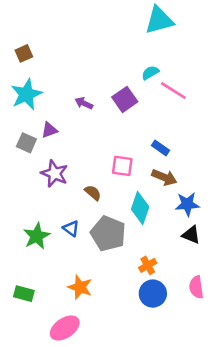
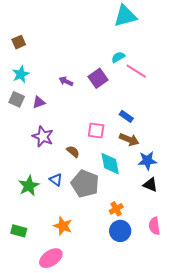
cyan star: (26, 94) -> (21, 74), size x0.7
gray square: (26, 143) -> (17, 99), moved
cyan diamond: (140, 208) -> (110, 164), turned -30

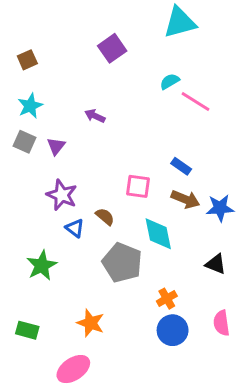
purple square: (98, 78) -> (112, 48), moved
purple triangle: (39, 102) -> (56, 146), turned -32
blue star: (147, 161) -> (220, 208), moved
blue triangle: (56, 180) -> (75, 228), moved

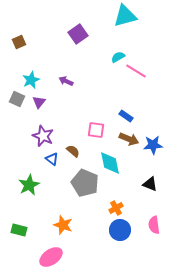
cyan star: (30, 106) -> (31, 80), moved

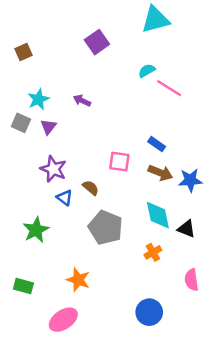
cyan diamond: (110, 163) -> (158, 215), moved
orange cross: (116, 208) -> (153, 252), moved
blue circle: (120, 230) -> (149, 312), moved

